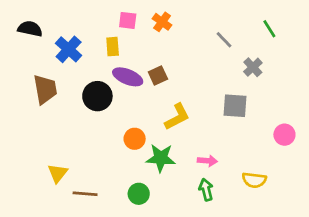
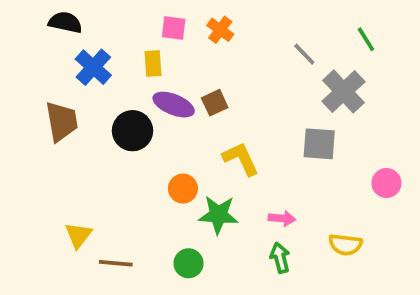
black semicircle: (30, 29) -> (65, 22), moved
gray cross: (253, 67) -> (344, 91), size x1.6
yellow L-shape: (177, 117) -> (241, 159), turned -88

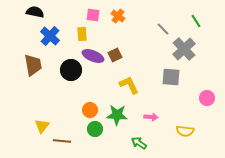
orange circle: (183, 189) -> (90, 110), moved
green arrow: (280, 258) -> (139, 143), moved, turned -42
green circle: (189, 263) -> (95, 129), moved

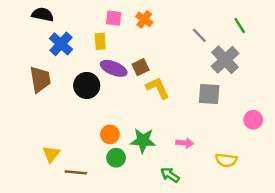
yellow L-shape: (129, 85) -> (158, 88), moved

